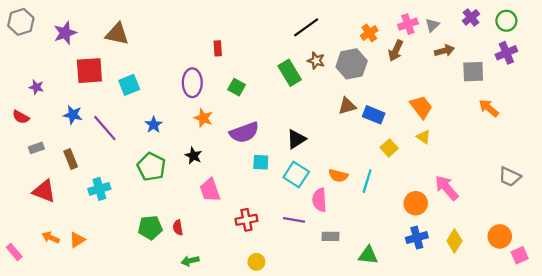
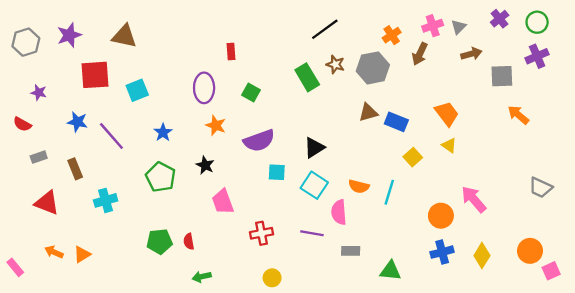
gray hexagon: (21, 22) -> (26, 42), moved

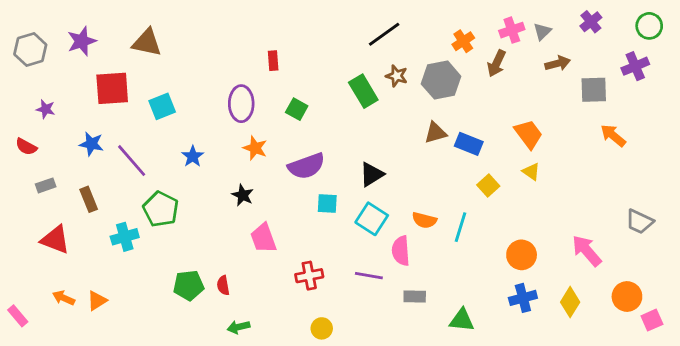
green circle: (537, 22) -> (649, 26), moved
green pentagon: (161, 177) -> (161, 209), moved
pink arrow: (474, 199) -> (587, 251), moved

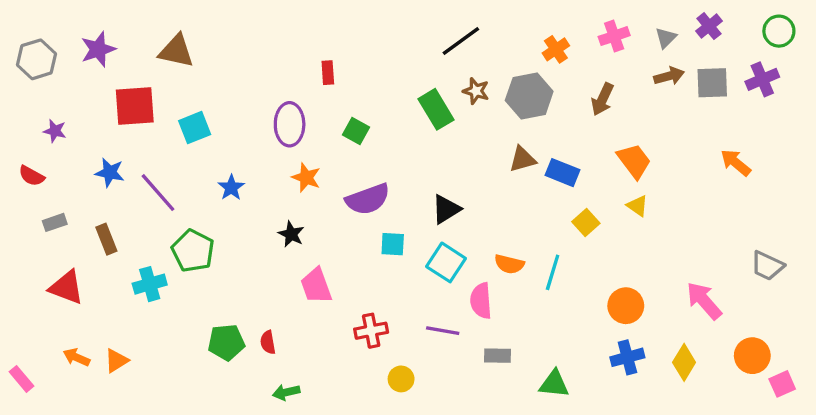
gray triangle: (542, 31) -> (666, 38), moved
brown arrow: (497, 63) -> (602, 99), moved
gray square: (594, 90) -> (712, 83), moved
yellow circle: (322, 328) -> (401, 379), moved

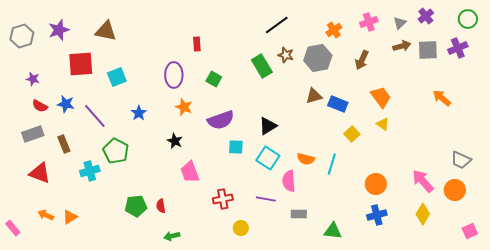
red semicircle: (32, 176) -> (40, 106), moved
gray rectangle: (55, 222) -> (33, 134), size x1.5
orange circle: (752, 356) -> (455, 190), moved
yellow diamond: (684, 362) -> (423, 214), moved

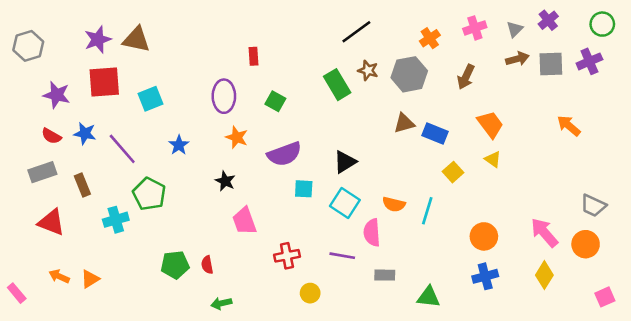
purple star: (59, 30) -> (98, 40), moved
purple star: (33, 79) -> (57, 95), moved, size x1.5

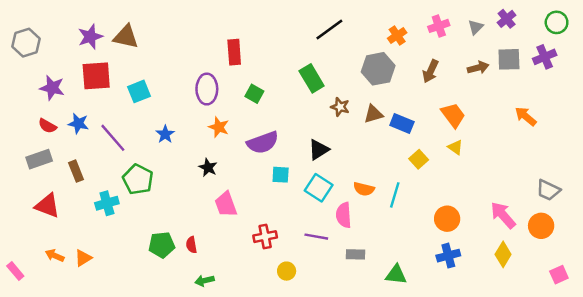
red rectangle: (253, 56) -> (234, 52), size x1.5
brown arrow: (517, 59) -> (478, 68), moved
brown star: (368, 70) -> (340, 107), moved

